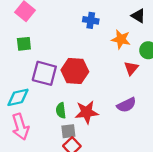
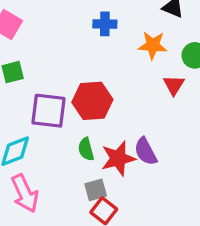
purple semicircle: (126, 105) -> (146, 151), moved, turned 96
green semicircle: (61, 110) -> (86, 149), moved

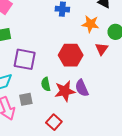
red hexagon: (92, 101) -> (71, 55), moved
gray square: (96, 190) -> (26, 99), moved

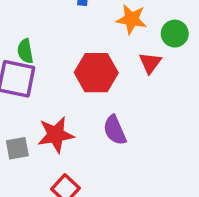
green semicircle: (46, 84) -> (25, 51), moved
red star: (65, 91) -> (56, 135), moved

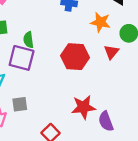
purple semicircle: (115, 130) -> (106, 121), moved
red star: (56, 135) -> (83, 107), moved

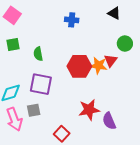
orange star: (100, 22) -> (99, 65), moved
purple square: (22, 58) -> (41, 84), moved

